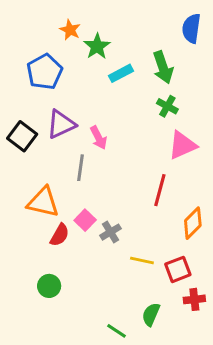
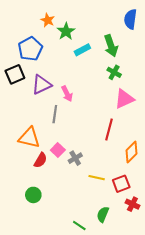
black square: (22, 136) -> (15, 74), moved, turned 30
red cross: (194, 299) -> (132, 204), turned 32

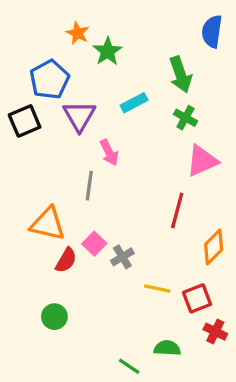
cyan rectangle: (82, 50) -> (134, 103), moved
purple triangle: (42, 85) -> (79, 116), moved, turned -35
green semicircle: (103, 214) -> (167, 348), turned 70

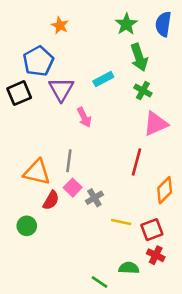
green star: (108, 51) -> (126, 24), moved
gray line: (89, 186) -> (69, 161), moved
green circle: (54, 317) -> (27, 226), moved
red cross: (215, 332) -> (156, 255), moved

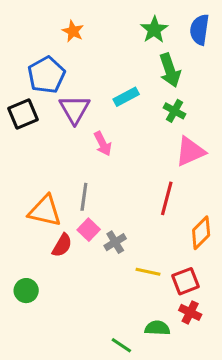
green circle: (27, 226) -> (26, 291), moved

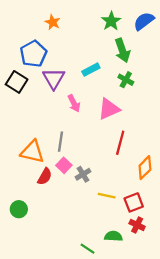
blue semicircle: (200, 30) -> (144, 21), turned 45
black square: (23, 114) -> (17, 82), turned -35
pink triangle: (190, 152) -> (109, 109), moved

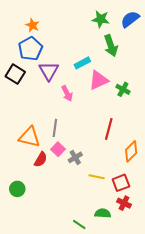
green star: (111, 21) -> (101, 19), turned -30
orange star: (53, 22) -> (33, 25), moved
green cross: (126, 80) -> (123, 89), moved
pink triangle: (109, 109) -> (99, 80), moved

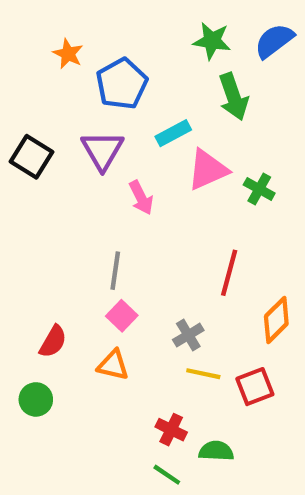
blue pentagon: (30, 49) -> (122, 84), moved
orange triangle: (29, 137) -> (113, 365), moved, size x0.7
gray cross: (75, 157) -> (188, 335), moved
red semicircle: (41, 159) -> (53, 341), moved
red cross: (124, 203) -> (171, 430), moved

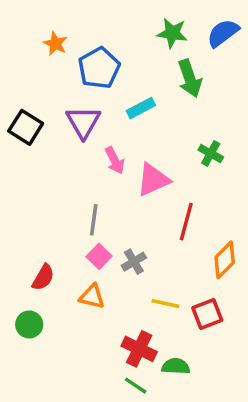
pink triangle: (208, 170) -> (153, 180), moved
gray cross: (188, 335) -> (134, 262), moved
red cross: (171, 430) -> (139, 349), size x1.4

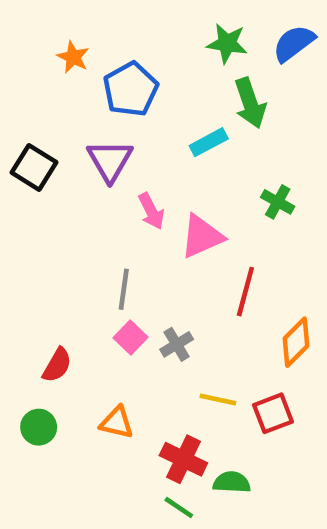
cyan rectangle: (141, 108) -> (209, 142), moved
orange triangle: (92, 297) -> (117, 423), moved

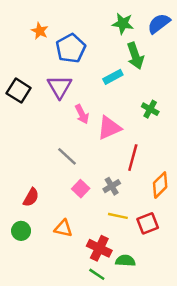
gray line: (124, 289) -> (67, 156), turned -55
pink square: (131, 337) -> (81, 189), moved
gray cross: (177, 344) -> (112, 186), moved

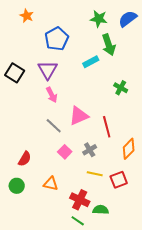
orange star: (40, 31) -> (27, 16), moved
pink arrow: (82, 114) -> (52, 95), moved
pink triangle: (109, 128) -> (79, 116), moved
red line: (133, 158) -> (107, 127), turned -30

